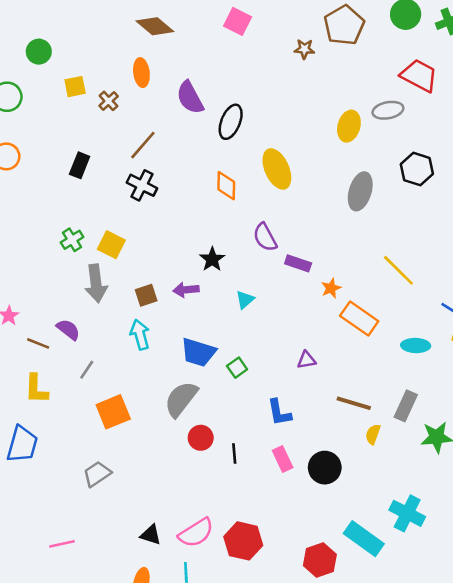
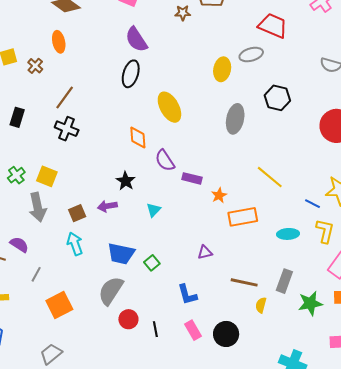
purple semicircle: (190, 98) -> (136, 39), moved
orange diamond: (226, 186) -> (138, 137), moved
orange rectangle: (359, 319) -> (243, 217), turned -40

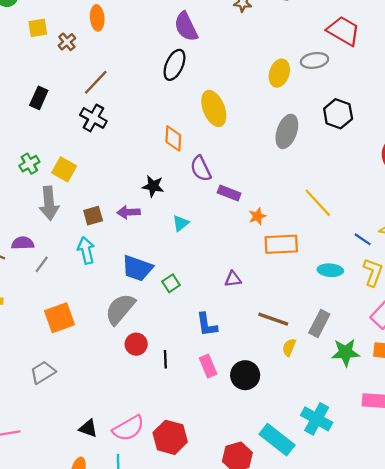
black star: (126, 181) -> (153, 186), turned -30
purple semicircle: (19, 245) -> (23, 243), turned -42
gray line: (36, 274) -> (42, 264), moved

